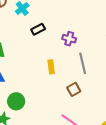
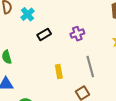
purple cross: (69, 39) -> (77, 34), moved, turned -32

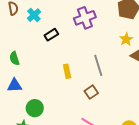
purple cross: (77, 34) -> (85, 18), moved, size x1.5

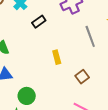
gray line: (98, 65) -> (90, 36), moved

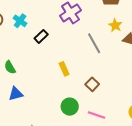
green circle: (27, 96) -> (70, 107), moved

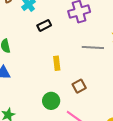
gray line: (94, 43) -> (93, 47), turned -75

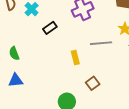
yellow rectangle: (57, 63) -> (75, 58), moved

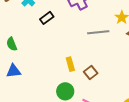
yellow rectangle: (75, 58) -> (70, 64), moved

